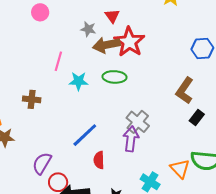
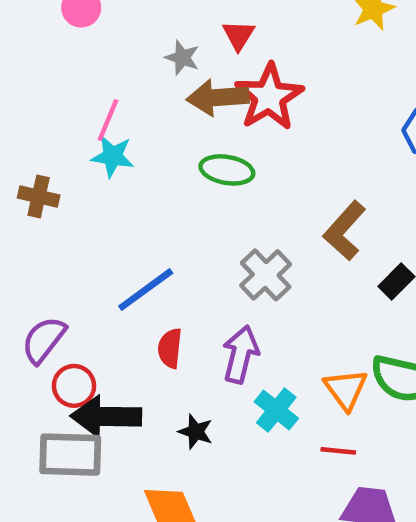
cyan star: (79, 81) -> (113, 156), moved
brown L-shape: (185, 91) -> (345, 231), moved
purple arrow: (131, 139) -> (241, 354), moved

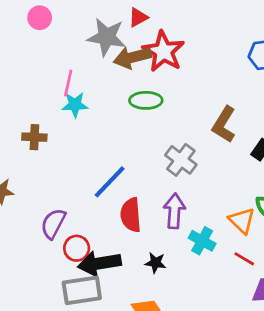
red triangle: (238, 35) -> (138, 17), turned 40
gray star: (182, 58) -> (106, 37), size x1.8
red semicircle: (170, 348) -> (131, 215), size x1.4
red line: (338, 451) -> (244, 259), turned 35

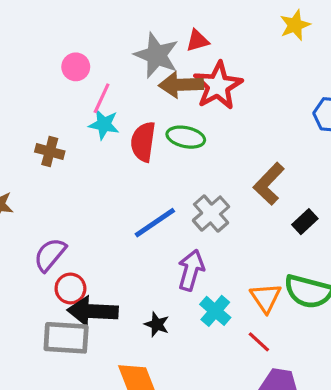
pink circle: (40, 18) -> (76, 67), moved
blue line: (110, 182) -> (155, 223), moved
red semicircle: (131, 215) -> (143, 142), moved

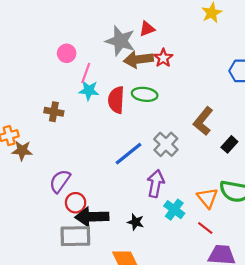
red star: (218, 86) -> (163, 58), size x0.6

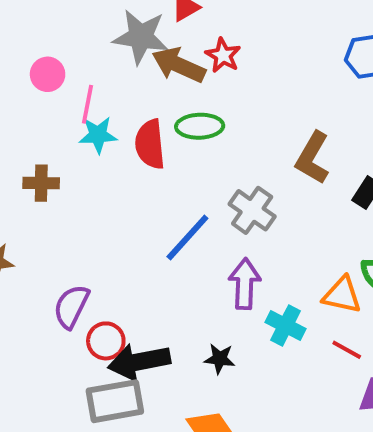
brown arrow: (138, 59) -> (179, 65), turned 40
orange triangle: (207, 198) -> (342, 295), turned -30

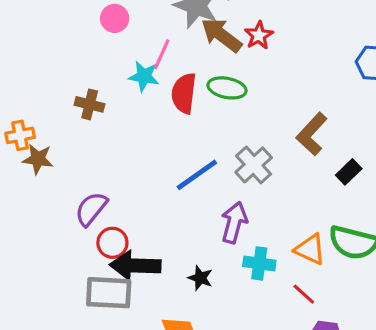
pink line: (88, 104) -> (162, 54), moved
cyan cross: (286, 325) -> (259, 263), turned -32

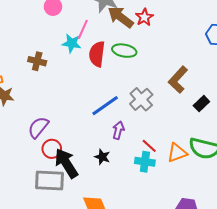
purple arrow: (234, 222) -> (118, 130), moved, size x0.7
orange triangle: (310, 249) -> (177, 153), turned -45
black arrow: (135, 266) -> (66, 163), turned 56
black star: (200, 278) -> (102, 157), moved
red line: (304, 294) -> (149, 146), moved

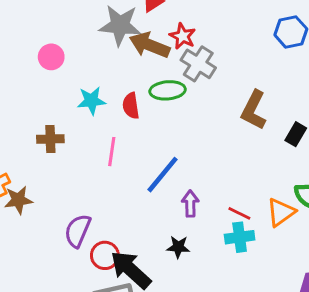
pink line: (83, 29) -> (112, 152), moved
red semicircle: (97, 54) -> (131, 106), size x0.7
gray cross: (141, 99) -> (198, 64), moved

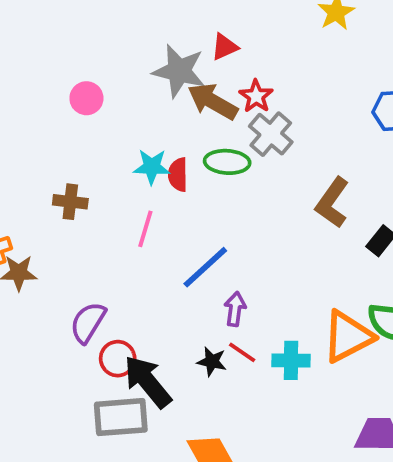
cyan star: (91, 101) -> (152, 167), moved
orange triangle: (281, 212) -> (348, 337), size x1.4
red line: (239, 213) -> (242, 352), moved

